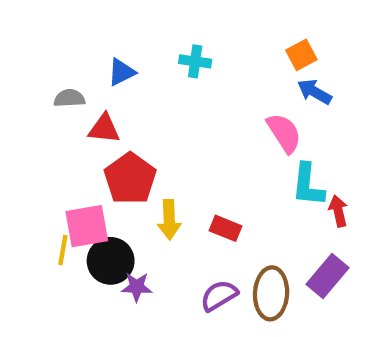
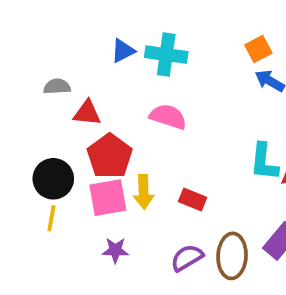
cyan cross: (195, 61) -> (166, 55), size x1.5
blue triangle: (121, 72) -> (123, 51), moved
pink semicircle: (284, 133) -> (168, 117), moved, turned -39
pink square: (87, 226) -> (108, 198), moved
black circle: (111, 261) -> (53, 179), moved

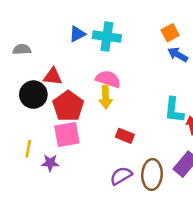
gray semicircle: (57, 87) -> (22, 49), moved
black circle: (53, 179) -> (33, 95), moved
yellow arrow: (144, 192) -> (106, 97), moved
purple star: (115, 250) -> (50, 163), moved

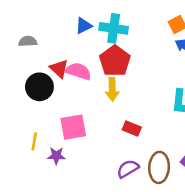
red triangle: (53, 76) -> (59, 69), turned 36
pink semicircle: (108, 79) -> (78, 71), moved
red pentagon: (68, 106) -> (115, 61), moved

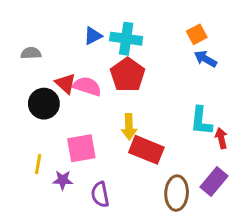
yellow arrow: (112, 89) -> (129, 127), moved
red rectangle: (132, 128) -> (146, 150), size x1.6
purple semicircle: (128, 169) -> (100, 194), moved, turned -70

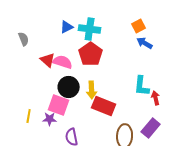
gray semicircle: (31, 53) -> (24, 39), turned 72
black circle: (44, 104) -> (69, 87), moved
pink square: (81, 148) -> (59, 105), turned 30
purple star: (63, 180) -> (50, 119), moved

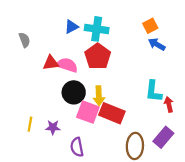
red triangle: (48, 60) -> (51, 63), turned -49
pink square: (59, 105) -> (88, 112), moved

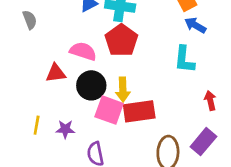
red triangle: (51, 63) -> (56, 73), moved
cyan L-shape: (153, 91) -> (184, 59), moved
red rectangle: (112, 113) -> (139, 111), turned -30

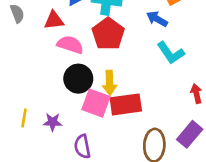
blue arrow: (195, 25) -> (157, 19), moved
cyan L-shape: (184, 59) -> (171, 53), turned -40
red triangle: (56, 73) -> (54, 20), moved

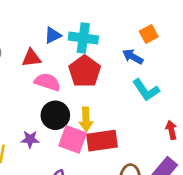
purple star: (53, 122) -> (30, 139), moved

